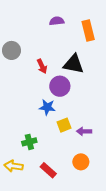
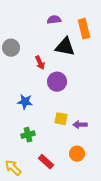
black triangle: (73, 64) -> (65, 47), moved
blue star: (47, 107) -> (25, 102), moved
yellow square: (64, 125) -> (61, 119), turned 32
yellow arrow: (14, 166) -> (13, 168), moved, turned 36

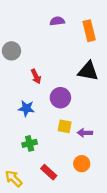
black triangle: (65, 47) -> (88, 71), moved
red arrow: (40, 63) -> (36, 76), moved
purple circle: (57, 82) -> (60, 98), moved

